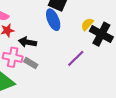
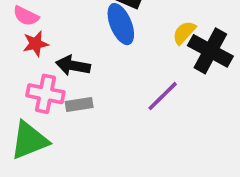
gray rectangle: (31, 63) -> (79, 105), turned -40

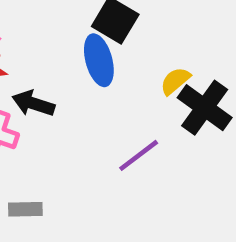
gray rectangle: (79, 105) -> (25, 209), moved

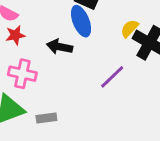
black arrow: (33, 103) -> (60, 47), moved

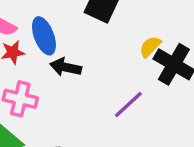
blue ellipse: (81, 21) -> (44, 36), moved

